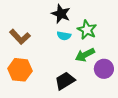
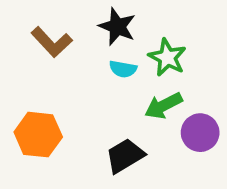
brown L-shape: (20, 37) -> (52, 42), moved

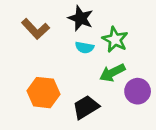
orange hexagon: (38, 135) -> (43, 93), moved

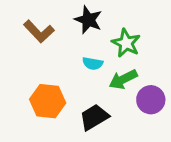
cyan semicircle: (85, 47) -> (93, 63), moved

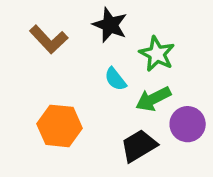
cyan semicircle: (93, 63) -> (115, 79), turned 42
black trapezoid: (94, 117) -> (139, 146), moved

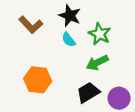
cyan semicircle: (115, 79) -> (69, 40), moved
purple circle: (188, 124) -> (119, 98), moved

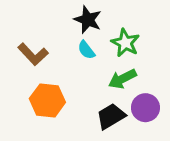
brown L-shape: (31, 25) -> (33, 54), moved
purple circle: (119, 98) -> (145, 108), moved

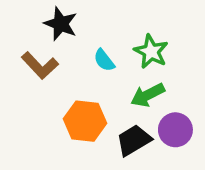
black star: (88, 20) -> (61, 24), moved
orange hexagon: (47, 100) -> (85, 121), moved

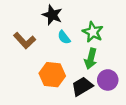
black star: (61, 24) -> (52, 15), moved
green arrow: (148, 95) -> (91, 59), turned -48

